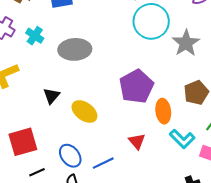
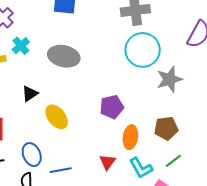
cyan cross: (35, 36) -> (21, 46), moved
purple pentagon: (136, 86) -> (112, 107), size x0.7
red triangle: (137, 141) -> (107, 162), moved

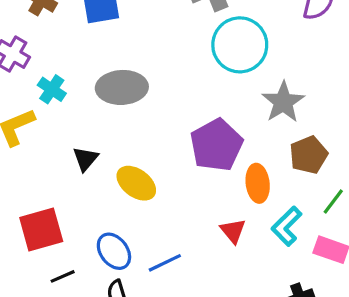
gray star: (169, 79) -> (283, 102), moved
purple pentagon: (112, 107) -> (216, 145), size x1.4
cyan L-shape: (141, 168) -> (287, 226), turned 90

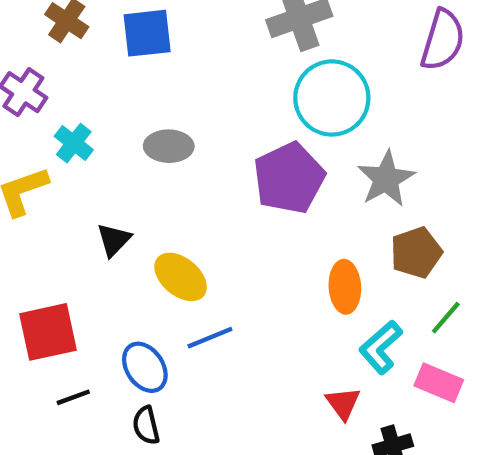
gray ellipse: (122, 87) -> (169, 146), size x0.7
purple pentagon: (216, 145) -> (289, 178), moved
red triangle: (233, 231) -> (343, 403), moved
blue line: (165, 263) -> (210, 338), moved

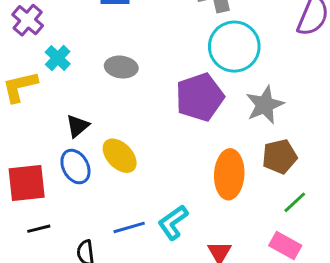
orange ellipse: (345, 287) -> (229, 174), size x1.4
blue line: (210, 338) -> (129, 227), moved
cyan L-shape: (381, 347) -> (173, 222), moved
blue ellipse: (145, 367) -> (75, 167), moved

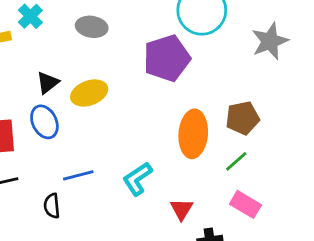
gray star: (265, 105) -> (270, 41), moved
yellow ellipse: (120, 156) -> (89, 93), moved, turned -68
green line: (295, 202) -> (236, 161), moved
blue line: (129, 227) -> (78, 175), moved

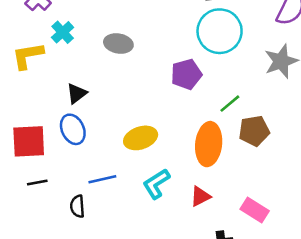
purple pentagon: (167, 58) -> (186, 74), size x0.7
yellow ellipse: (89, 93) -> (141, 138), moved
green line: (236, 161) -> (230, 104), moved
red triangle: (182, 209) -> (200, 196), moved, turned 30

